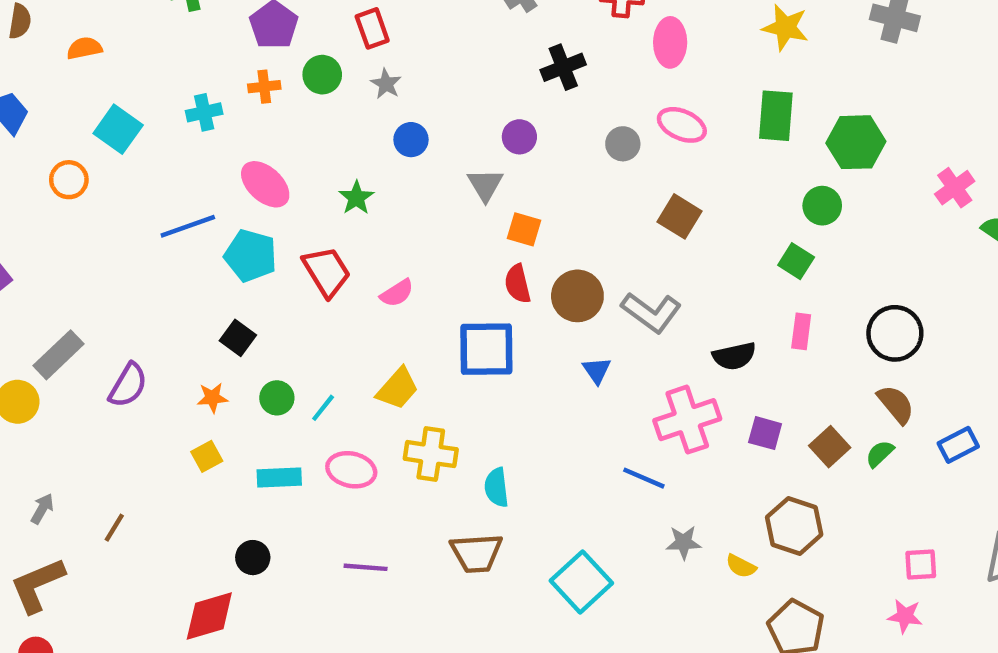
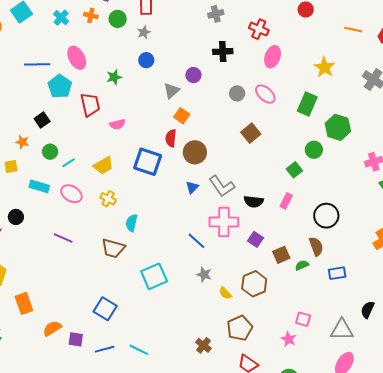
cyan cross: (204, 112) -> (61, 18), turned 35
gray L-shape: (651, 312) -> (222, 186), moved
yellow cross: (431, 454) -> (108, 199), size x0.7

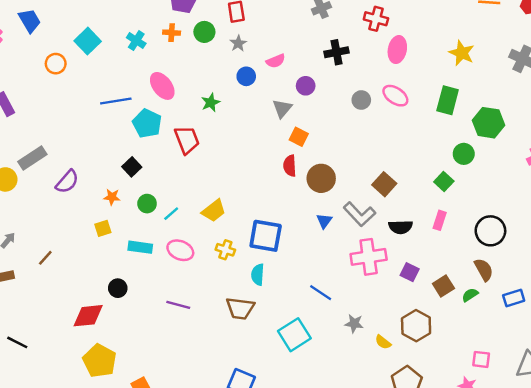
pink semicircle: (117, 124) -> (276, 61), moved
brown square: (251, 133) -> (384, 184), moved
blue square: (148, 162) -> (266, 236), moved
blue line: (196, 241) -> (321, 293), moved

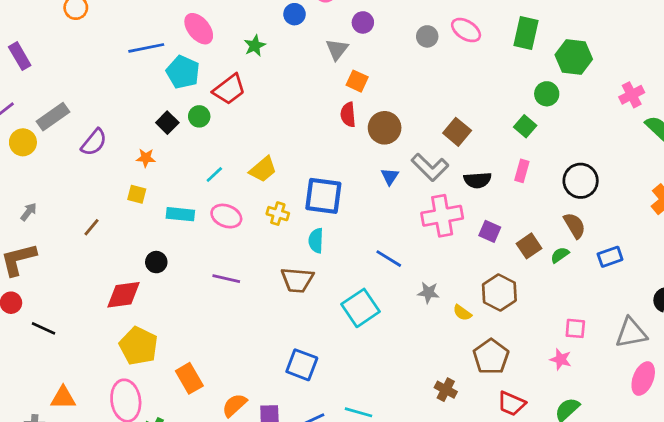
red trapezoid: (187, 140) -> (229, 89), turned 76
green circle: (147, 204) -> (199, 116), moved
yellow square: (103, 228) -> (137, 194), turned 35
brown line: (45, 258) -> (92, 227), moved

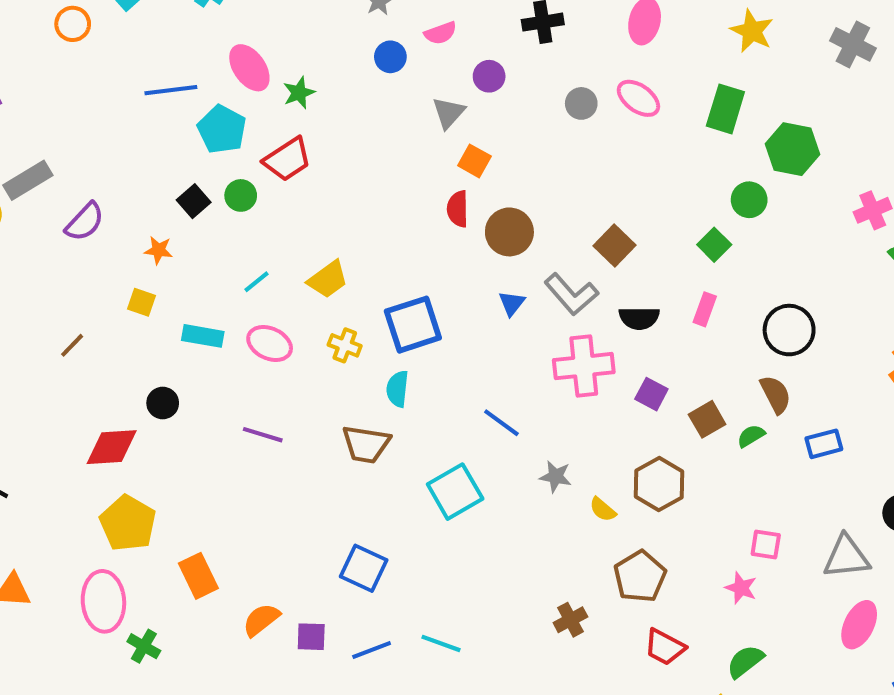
green star: (255, 46) -> (299, 93), moved
blue square: (323, 196) -> (413, 325), turned -30
brown cross: (446, 390) -> (570, 620), turned 30

